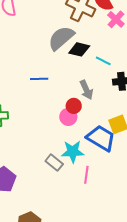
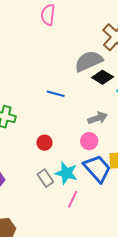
gray arrow: (86, 90) -> (98, 118), turned -102
red circle: (74, 106) -> (44, 143), moved
pink circle: (68, 117) -> (89, 141), moved

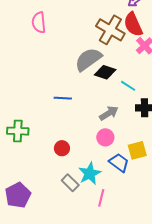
blue trapezoid: (97, 169) -> (119, 163), size x0.7
cyan star: (66, 173) -> (90, 173), turned -30

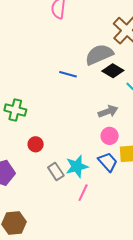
blue line: (63, 98) -> (68, 74), moved
pink circle: (105, 137) -> (110, 136), moved
red circle: (62, 148) -> (36, 144), moved

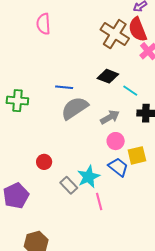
gray semicircle: (99, 55) -> (75, 108), moved
green cross: (15, 110) -> (17, 101), moved
pink line: (83, 193) -> (99, 201), turned -30

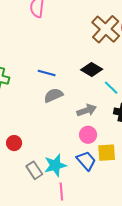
gray semicircle: (75, 108) -> (53, 95), size x0.7

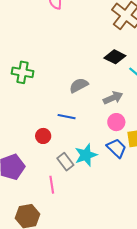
blue line: (47, 73) -> (67, 117), moved
pink line: (61, 191) -> (52, 185), moved

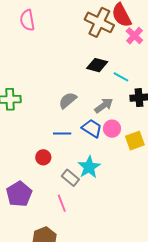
blue trapezoid: (116, 148) -> (92, 128), moved

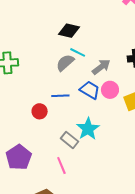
black diamond: (97, 65) -> (69, 31), moved
cyan line: (121, 77) -> (78, 52), moved
red circle: (43, 157) -> (40, 111), moved

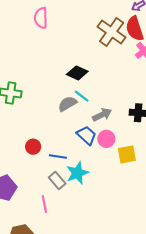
blue line: (60, 96) -> (58, 156), moved

